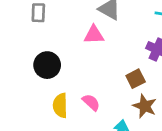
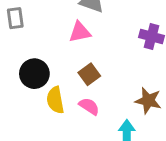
brown square: (136, 79) -> (89, 74), moved
yellow semicircle: (60, 105) -> (55, 100), moved

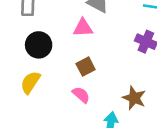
black circle: (34, 74) -> (39, 45), moved
yellow semicircle: (55, 100) -> (30, 82), moved, turned 35

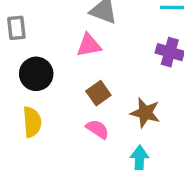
yellow semicircle: (30, 82) -> (32, 122), turned 150
brown star: (134, 98) -> (145, 113), moved

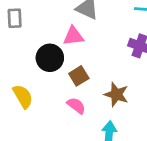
black circle: (36, 74) -> (50, 58), moved
yellow semicircle: (32, 122) -> (23, 96), turned -30

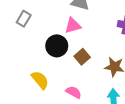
gray rectangle: (15, 18) -> (24, 19), turned 42
pink semicircle: (76, 106) -> (74, 92), moved

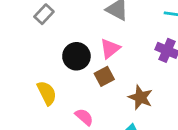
pink triangle: (73, 26) -> (110, 49), moved, turned -36

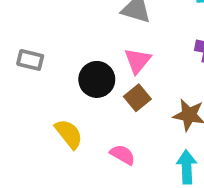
gray rectangle: (44, 14) -> (30, 60), moved, turned 72

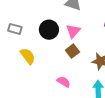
black circle: (97, 79) -> (49, 30), moved
yellow semicircle: (69, 134) -> (28, 56), moved

